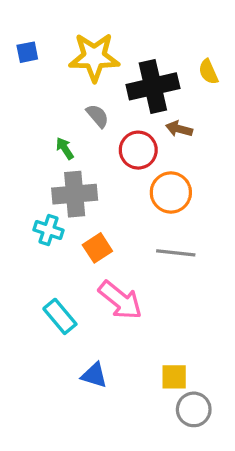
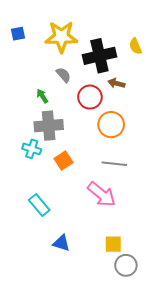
pink arrow: (120, 300) -> (102, 194), moved

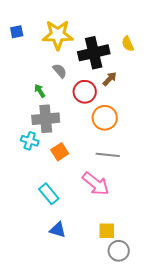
brown arrow: (116, 83) -> (110, 79), turned 119
cyan rectangle: (39, 205) -> (49, 194), moved

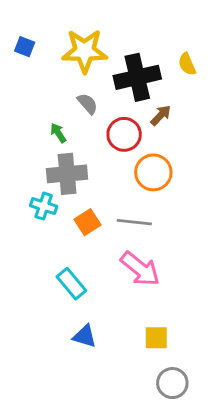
blue square: (17, 32) -> (25, 47), turned 32
gray line: (108, 155) -> (134, 222), moved
gray circle: (119, 251) -> (172, 383), moved

